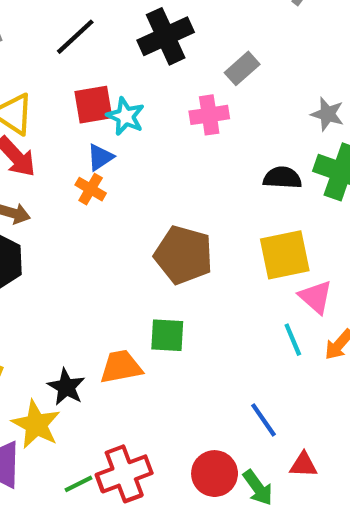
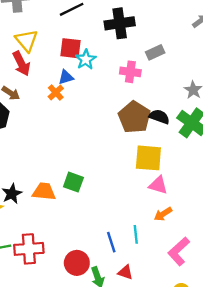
brown pentagon: (184, 255) -> (134, 117), moved
pink triangle: (316, 297) -> (158, 185), turned -42
cyan line: (293, 340) -> (136, 234), moved

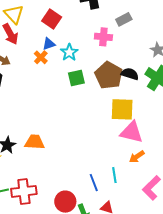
red square: (71, 48) -> (52, 19), turned 30
cyan star: (86, 59) -> (69, 52), moved
green square: (73, 182) -> (76, 78), moved, turned -30
pink triangle: (158, 185) -> (132, 132), size x1.4

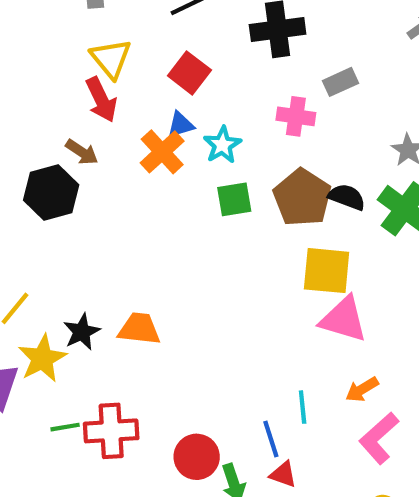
orange cross: (41, 57) -> (162, 152), size x1.5
orange arrow: (137, 157) -> (362, 389), moved
blue line: (94, 183) -> (271, 439), moved

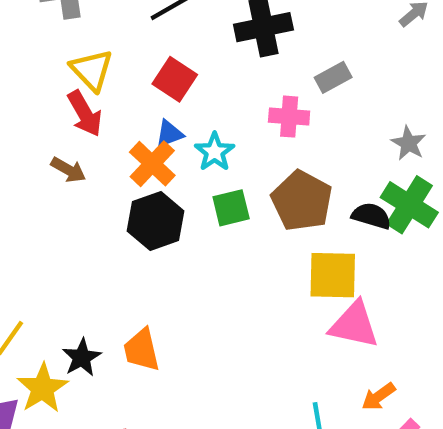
black hexagon: (51, 192) -> (156, 221), moved
black semicircle: (347, 197) -> (371, 216), moved
orange trapezoid: (139, 329) -> (142, 350), turned -105

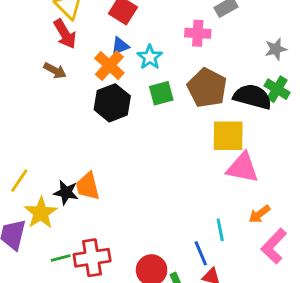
gray star: (409, 143) -> (276, 49), turned 30
green cross: (409, 205) -> (277, 89), size x0.7
black semicircle: (371, 216) -> (252, 97), size x1.5
orange trapezoid: (142, 350) -> (88, 186), moved
black star: (82, 357) -> (66, 192), turned -30

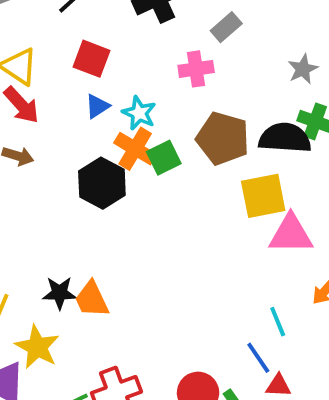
orange cross: (109, 66) -> (135, 149), moved
black star: (66, 192) -> (60, 293), moved

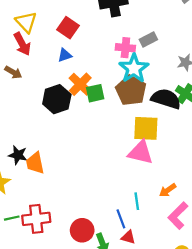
gray rectangle: (226, 27) -> (148, 39), moved
cyan star: (139, 113) -> (134, 68), moved, size x1.5
pink triangle: (291, 234) -> (141, 152), moved

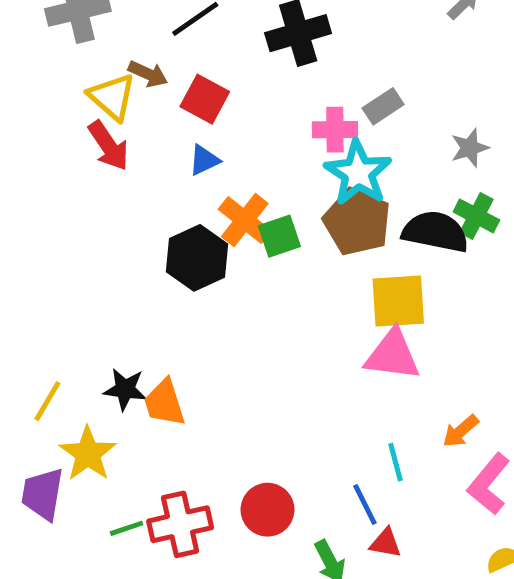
brown arrow: (13, 72) -> (148, 74), moved
red circle: (82, 230) -> (267, 510), moved

